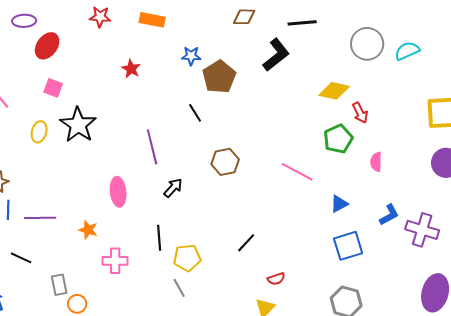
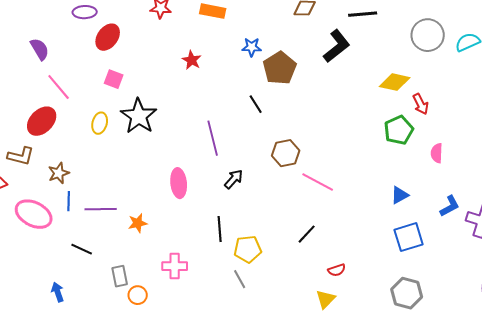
pink line: (297, 172) -> (318, 182), moved
orange star: (88, 230) -> (138, 223), moved, turned -30
pink cross: (115, 261) -> (175, 266), moved

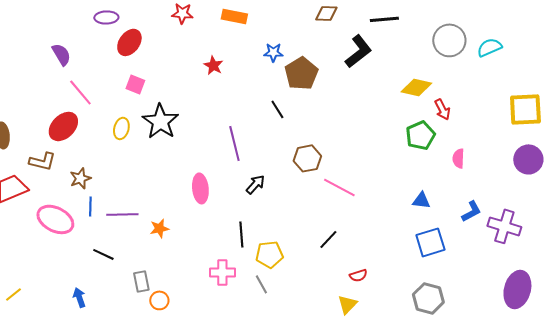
blue triangle: (400, 195) -> (421, 200), turned 36
pink cross: (175, 266) -> (222, 272), moved

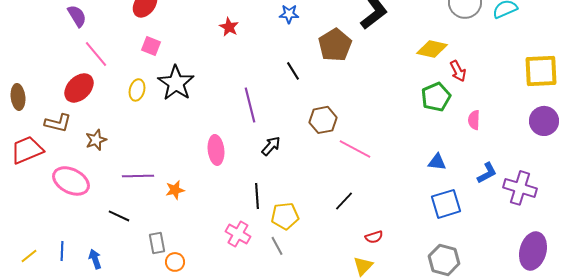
brown pentagon: (301, 73) -> (335, 45), moved
blue line: (90, 206) -> (62, 251), moved
pink cross: (222, 272) -> (238, 234), turned 30

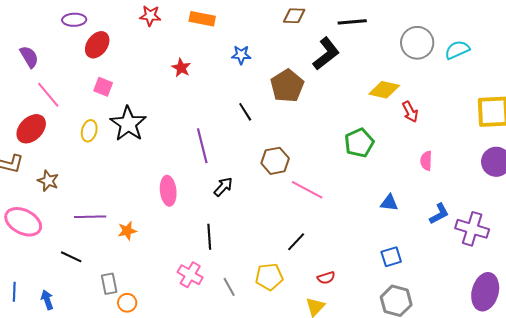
green pentagon: (436, 97) -> (359, 143), moved
brown star: (96, 140) -> (48, 181), turned -30
blue square: (446, 204) -> (391, 257), moved, size x0.7
yellow pentagon: (285, 216) -> (269, 277), moved

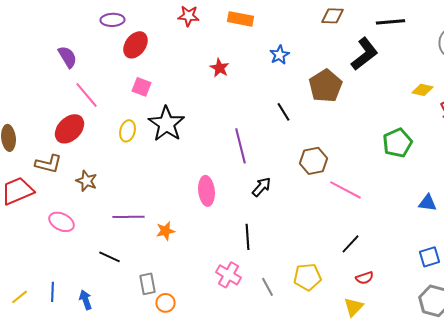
blue star: (241, 55) -> (280, 55), turned -30
yellow diamond: (384, 90) -> (422, 90), size x0.7
pink ellipse: (23, 222) -> (62, 222), size x0.7
black line: (296, 242) -> (350, 244), moved

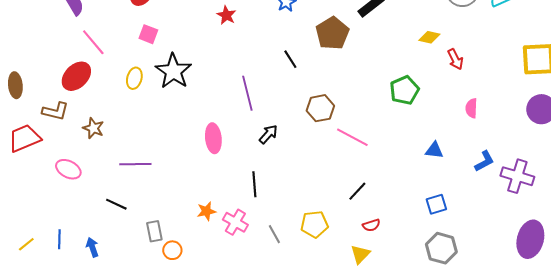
orange star: (166, 231) -> (206, 211), moved

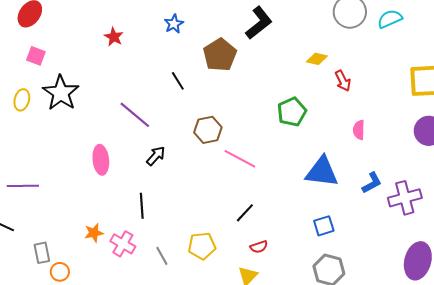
purple line: (247, 93) -> (135, 115), turned -36
blue triangle: (434, 150) -> (322, 172), size x1.8
purple cross: (517, 176) -> (405, 198), turned -32

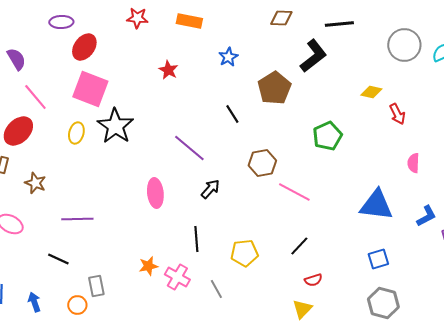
pink square: (36, 56) -> (90, 89), size x1.8
green pentagon: (292, 112) -> (327, 136), moved
yellow pentagon: (202, 246) -> (244, 253), moved
orange circle: (60, 272) -> (77, 305), moved

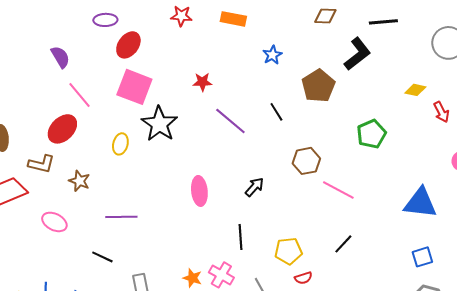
red star: (168, 70) -> (202, 82), moved, turned -30
yellow ellipse: (76, 133) -> (120, 144), moved
purple line: (189, 148) -> (230, 121), moved
orange star: (148, 266) -> (192, 278), moved, turned 30
red semicircle: (313, 280) -> (303, 278), moved

